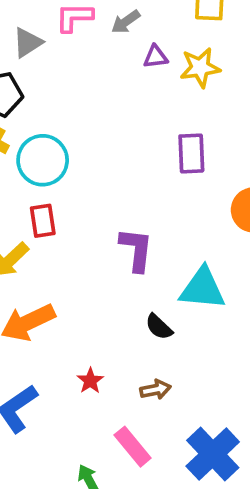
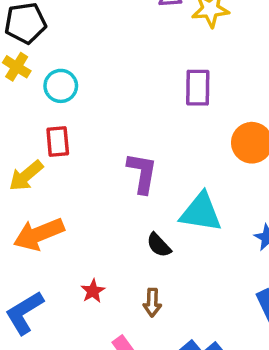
cyan circle: (43, 160) -> (61, 86), size x0.7
brown arrow: (155, 390) -> (152, 303), turned 100

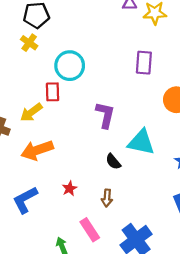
cyan circle: (61, 86) -> (70, 66), moved, size x1.4

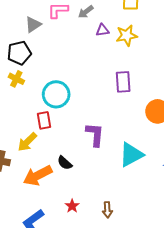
cyan triangle: (141, 142) -> (131, 155), turned -32
black semicircle: (113, 162) -> (65, 163), moved

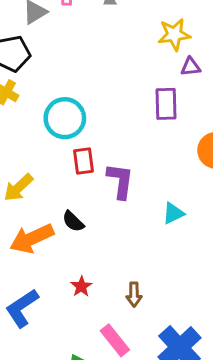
purple triangle: (102, 30) -> (191, 67), moved
red rectangle: (44, 120) -> (84, 161), moved
cyan triangle: (131, 155) -> (173, 213), size x0.6

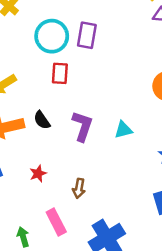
purple rectangle: (166, 104) -> (87, 35), moved
purple L-shape: (120, 181) -> (82, 126), moved

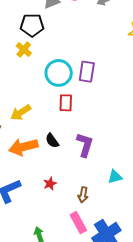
cyan triangle: (123, 130) -> (115, 177), moved
pink rectangle: (56, 222) -> (78, 223), moved

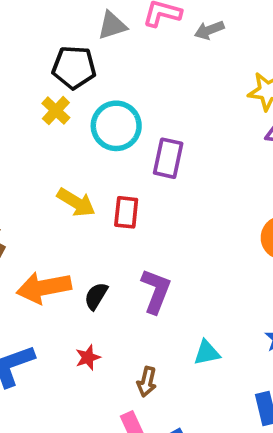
cyan circle: (59, 73) -> (116, 126), moved
yellow arrow: (21, 112) -> (76, 202), moved, turned -120
black semicircle: (52, 141) -> (96, 296), moved, turned 63

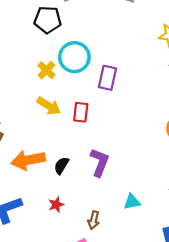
yellow cross: (56, 111) -> (46, 70), moved

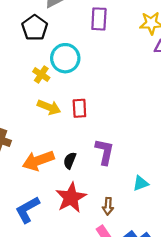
black pentagon: (48, 20) -> (35, 28), turned -30
purple rectangle: (108, 78) -> (99, 19), moved
red star: (56, 205) -> (71, 198), size x2.0

